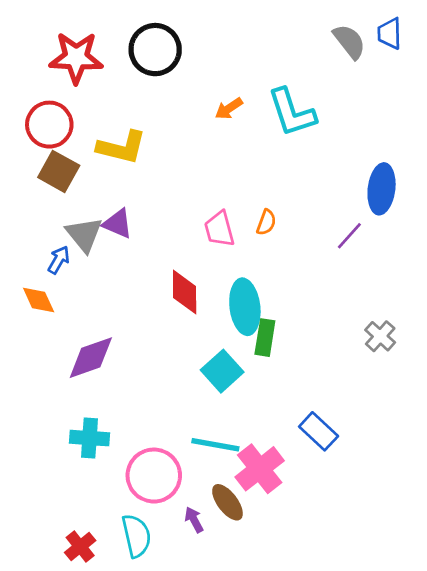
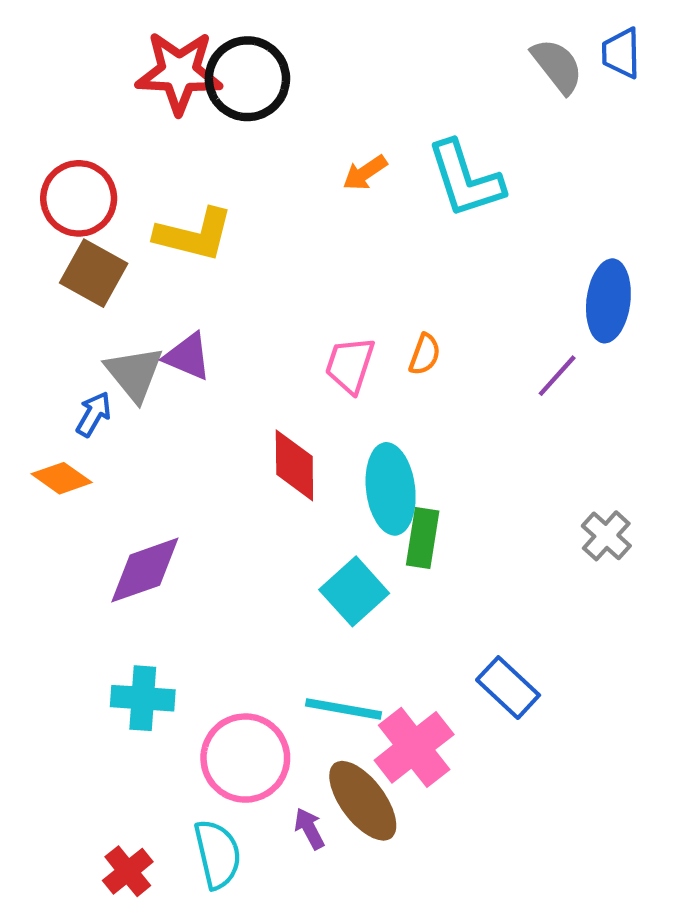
red star: (76, 58) -> (179, 72), moved
pink trapezoid: (219, 229) -> (350, 365), turned 33
orange diamond: (39, 300) -> (62, 478), turned -30
brown ellipse: (227, 502) -> (363, 801), size x1.4

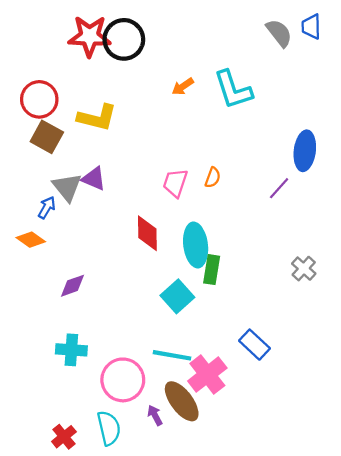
purple diamond: (145, 570) -> (72, 286), size x0.7

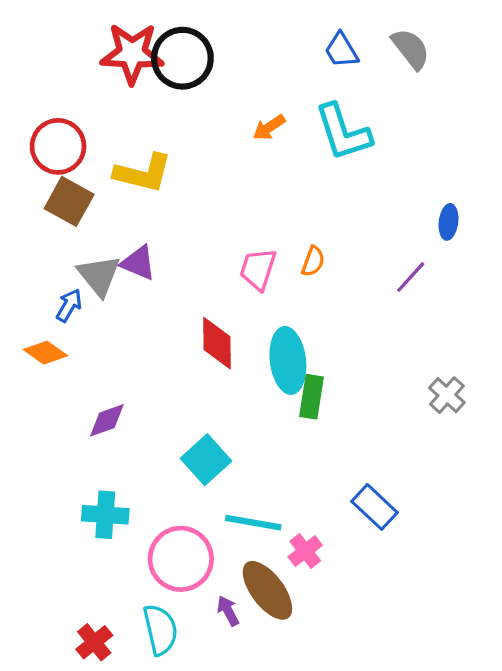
blue trapezoid: (311, 27) -> (341, 50), moved, turned -30
blue ellipse: (305, 151) -> (448, 222), size x0.6
cyan square: (177, 296) -> (206, 460), moved
pink cross: (207, 375) -> (305, 551), size x0.6

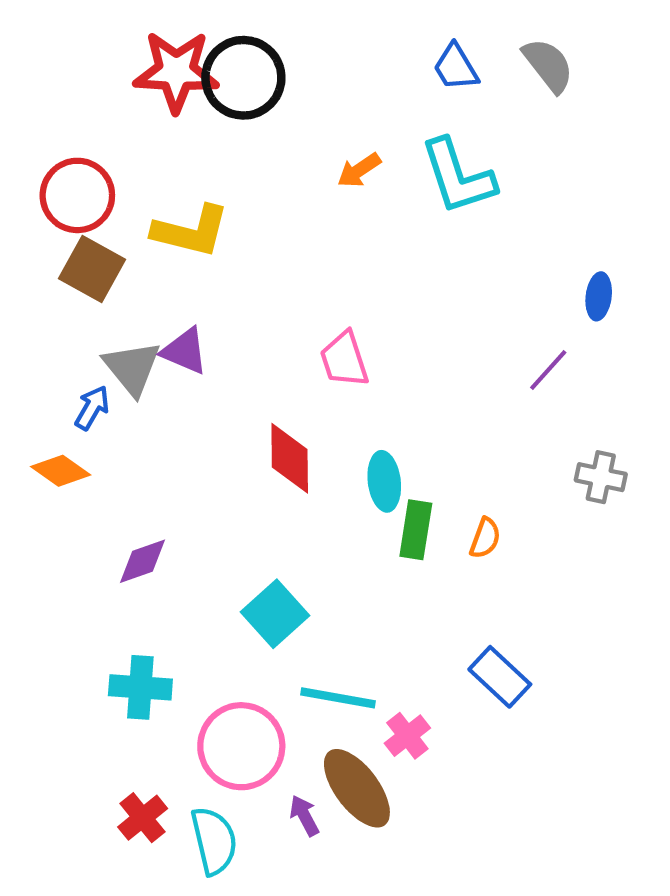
orange semicircle: (313, 261) -> (485, 538), moved
pink trapezoid: (258, 269) -> (344, 359), turned -36
cyan ellipse: (288, 360) -> (384, 481), size x0.7
gray cross: (447, 395) -> (601, 477), moved, turned -30
red cross: (94, 642) -> (143, 818), moved

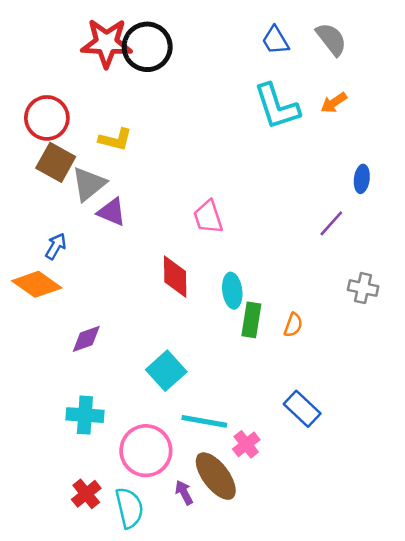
orange arrow: (359, 170) -> (334, 103), moved
yellow L-shape: (191, 231) -> (115, 140), size x0.7
gray triangle: (132, 368) -> (89, 184), moved, turned 30
orange diamond: (61, 471) -> (37, 284), size x1.4

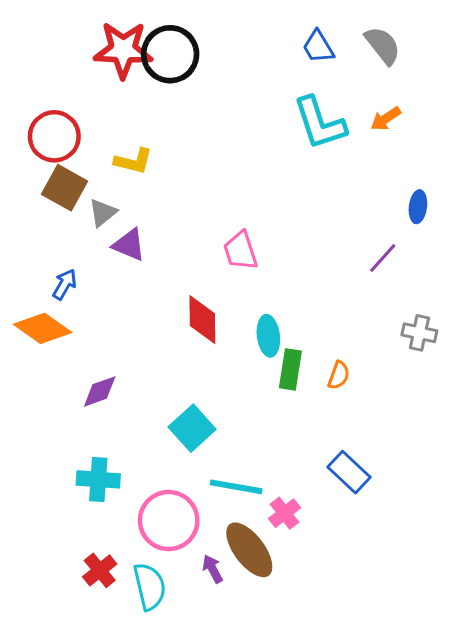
gray triangle: (89, 184) -> (103, 213), size x0.7

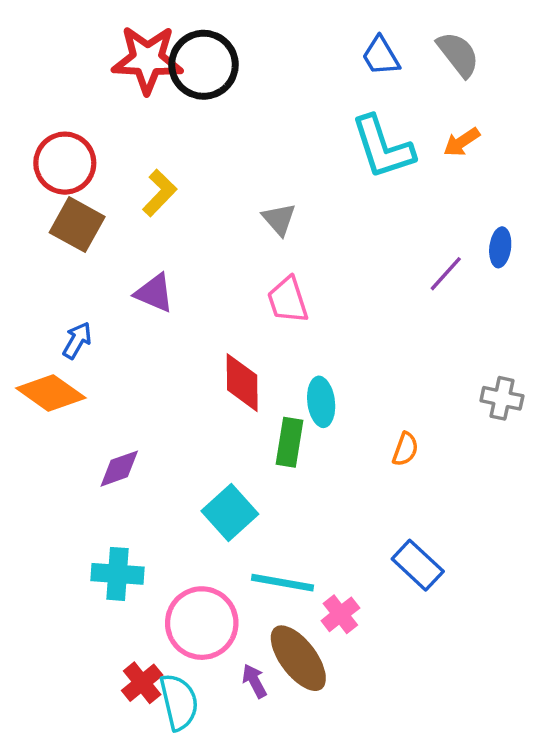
yellow L-shape: (133, 161) -> (160, 193), turned -60
gray triangle: (103, 213) -> (279, 219), moved, turned -32
purple line: (383, 258) -> (446, 274), moved
green rectangle: (290, 369) -> (290, 442), moved
red cross: (100, 570) -> (142, 683), moved

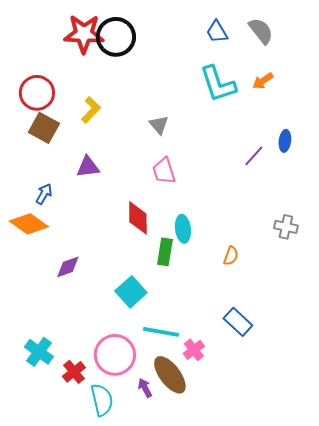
purple triangle: (154, 293) -> (88, 167), turned -30
cyan cross: (117, 574) -> (39, 352), moved, turned 32
red cross: (142, 683) -> (74, 372), moved

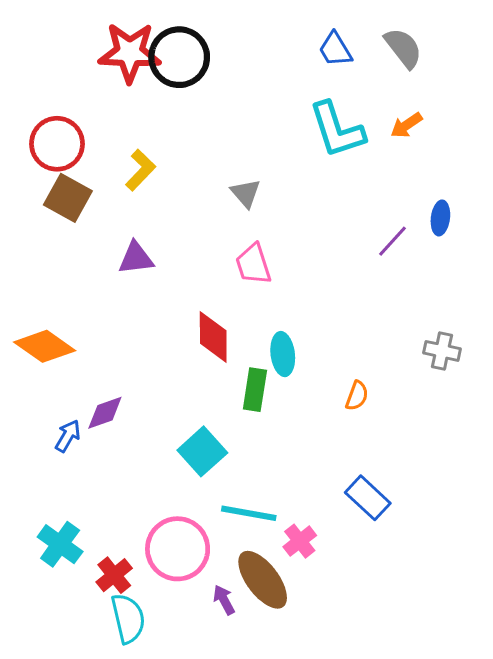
blue arrow: (44, 194) -> (68, 436), moved
cyan semicircle: (102, 400) -> (128, 618), moved

